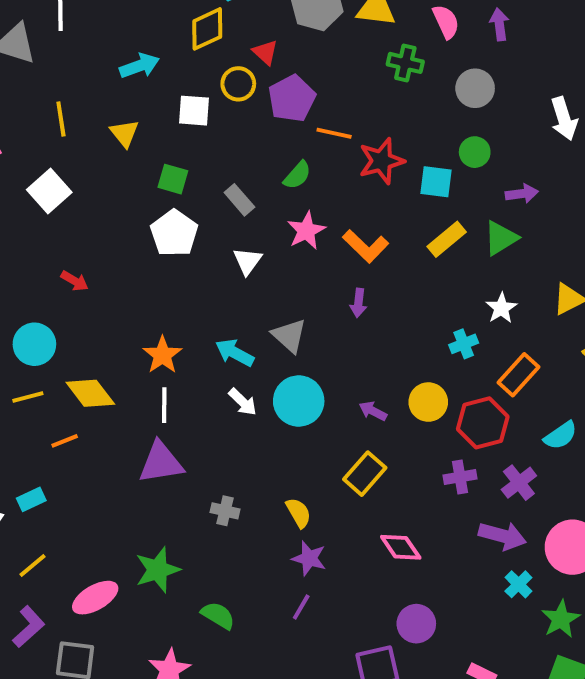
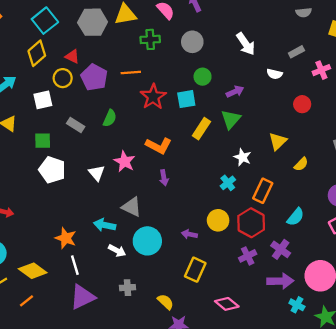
orange line: (334, 133) -> (131, 73), moved
gray rectangle: (239, 200) -> (76, 125), moved
pink star: (306, 231) -> (124, 161), moved
gray cross: (225, 511) -> (128, 288), moved

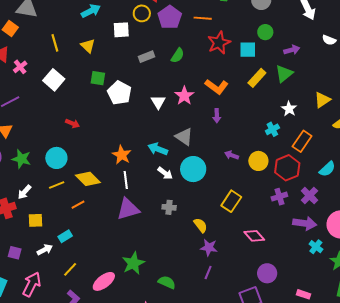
gray rectangle: (76, 125) -> (146, 57), turned -63
green square: (43, 141) -> (98, 78), moved
purple arrow: (189, 234) -> (232, 155), moved

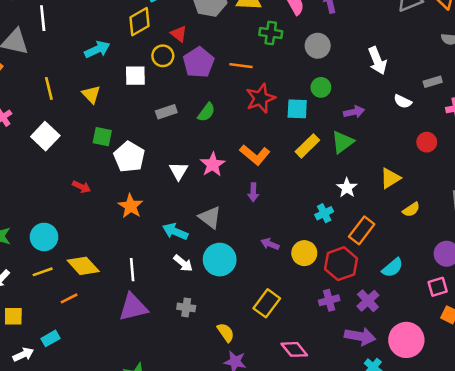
red arrow: (72, 123) -> (82, 187), moved
orange star: (122, 155) -> (131, 206), moved

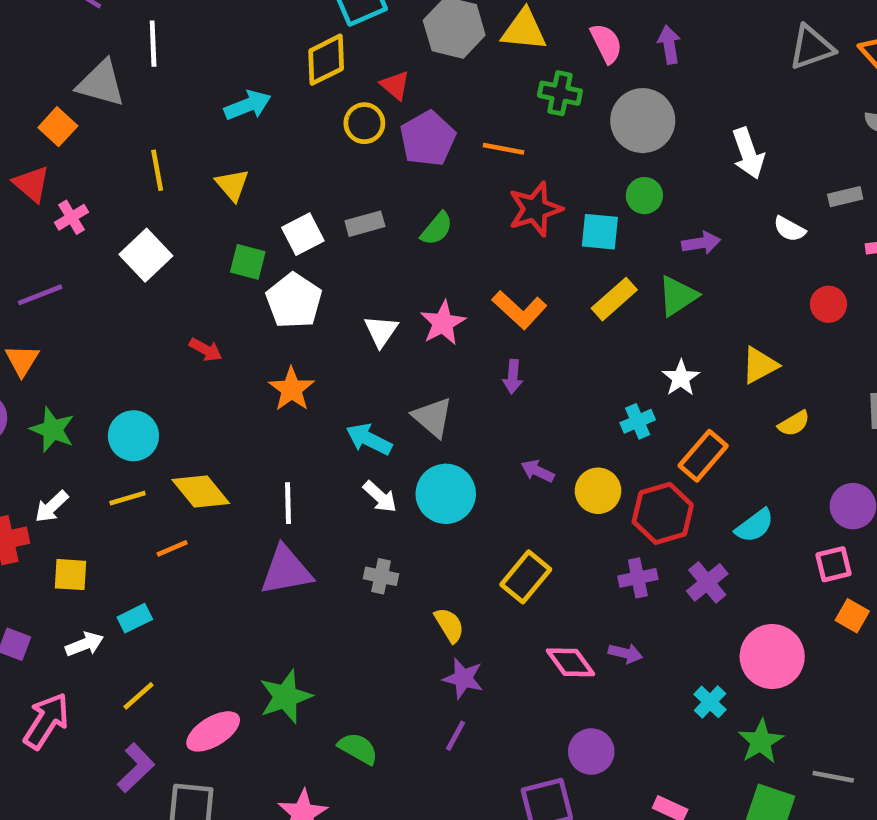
gray circle: (318, 46) -> (643, 121), size x1.4
white square: (135, 76) -> (303, 234), moved, turned -30
purple arrow: (360, 336) -> (625, 653), moved, size x0.6

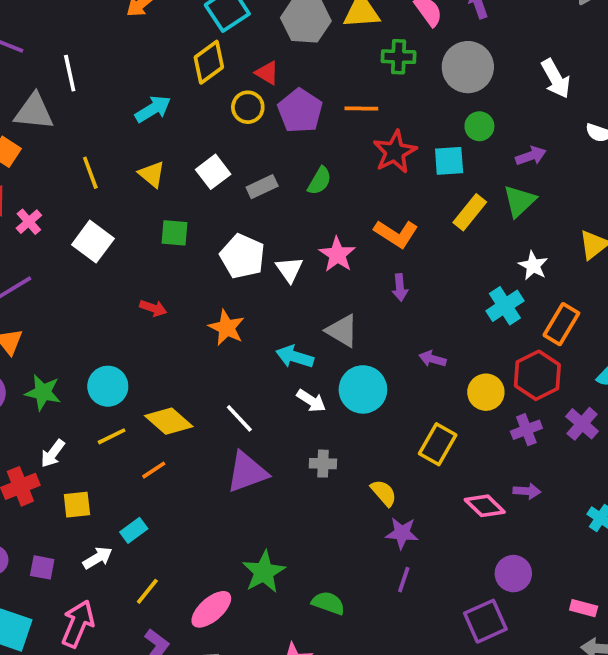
white square: (303, 234) -> (213, 172), moved
white pentagon: (294, 301) -> (242, 256), moved
cyan cross: (638, 421) -> (505, 306), size x1.4
yellow circle: (598, 491) -> (486, 392), moved
white line: (288, 503) -> (239, 418), turned -32

